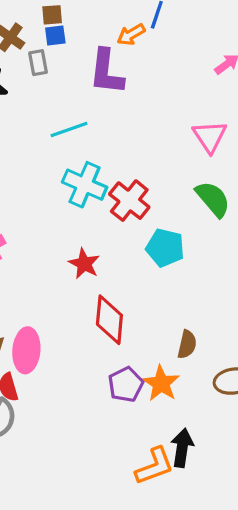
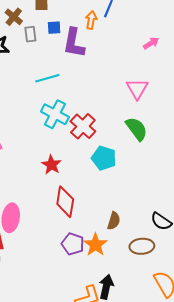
orange arrow: (131, 34) -> (91, 20), turned 126
blue square: (55, 35) -> (54, 28), moved
purple pentagon: (126, 385) -> (73, 244), turned -30

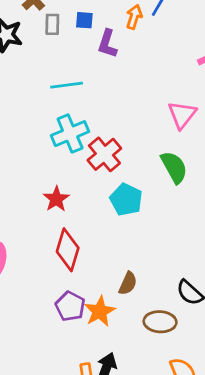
purple L-shape: (74, 43) -> (107, 44), size x0.7
cyan cross: (55, 114) -> (70, 134), turned 32

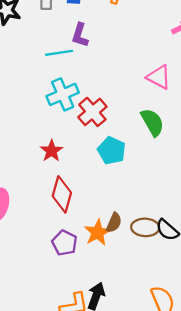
purple L-shape: (107, 44) -> (80, 35), moved
pink triangle: (182, 115) -> (159, 77), turned -40
orange star: (100, 311) -> (98, 233), moved
brown ellipse: (160, 322) -> (145, 227), moved

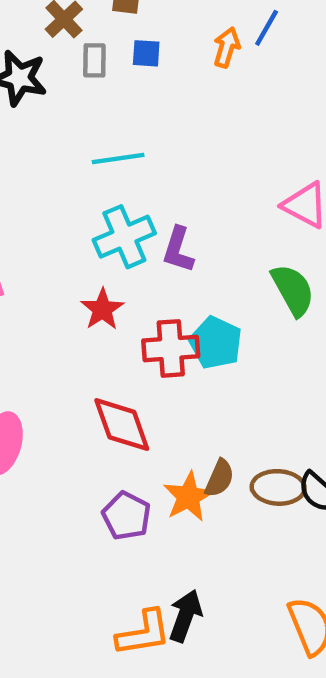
purple L-shape: (80, 35) -> (178, 250), moved
red cross: (92, 112) -> (171, 348), moved, turned 36
red star: (52, 151) -> (102, 309), moved
red diamond: (62, 194) -> (122, 425), turned -36

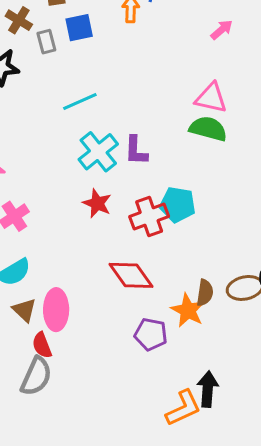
blue square: (146, 53) -> (79, 28), size x1.4
green semicircle: (293, 290) -> (208, 129), moved, turned -30

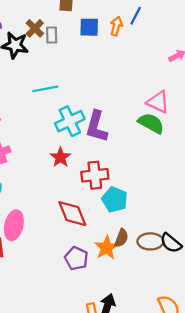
brown cross: (19, 20) -> (35, 28), moved
blue square: (79, 28) -> (89, 27), moved
cyan line: (80, 102) -> (45, 89), moved
purple L-shape: (136, 150) -> (97, 126), size x1.4
cyan pentagon: (178, 205) -> (115, 200), moved

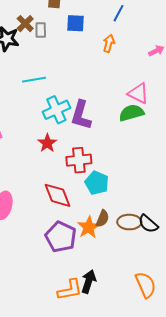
orange arrow: (116, 26) -> (109, 43), moved
green semicircle: (151, 123) -> (131, 113), turned -45
purple pentagon: (76, 258) -> (61, 237), size x1.4

